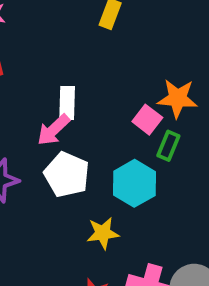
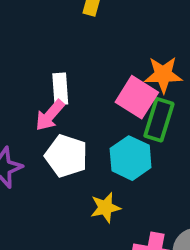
pink square: (147, 120) -> (137, 97), size x1.5
green rectangle: (168, 146) -> (159, 120), size x1.5

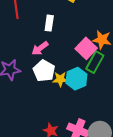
white rectangle: (60, 89) -> (49, 23), moved
yellow star: (105, 208) -> (60, 79), moved

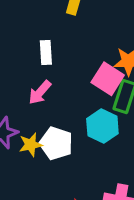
white pentagon: (44, 71) -> (56, 143), moved
yellow star: (60, 79) -> (31, 145), moved

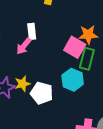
pink arrow: (40, 92) -> (24, 46), moved
yellow star: (31, 145) -> (23, 84), moved

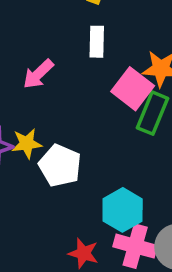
white rectangle: (32, 31) -> (97, 42), moved
cyan hexagon: (73, 80) -> (123, 210), moved

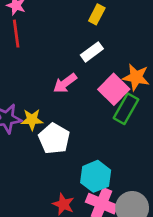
white rectangle: (97, 42) -> (92, 52), turned 45
pink arrow: (38, 74) -> (65, 83), moved

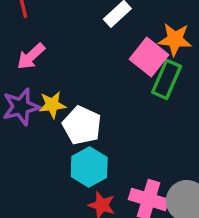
pink arrow: (65, 83) -> (31, 56), moved
cyan hexagon: (96, 176) -> (89, 167), moved

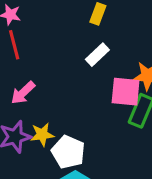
pink square: (149, 57) -> (126, 92), turned -32

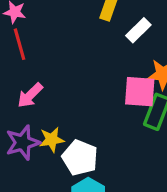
white rectangle: (97, 55) -> (138, 30), moved

